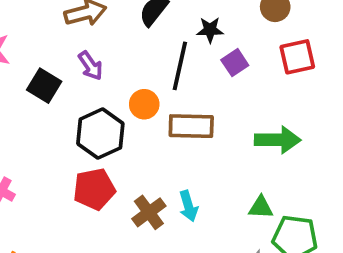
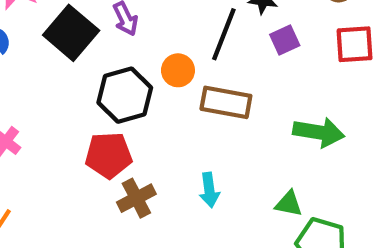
black square: (44, 86) -> (71, 33), size x1.4
brown cross: (149, 212) -> (136, 198), moved

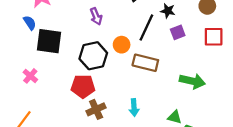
black square: (71, 33) -> (49, 41), moved, turned -36

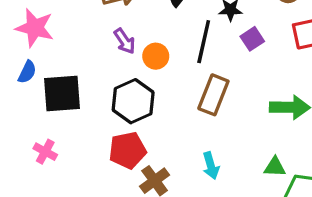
blue semicircle: (30, 23) -> (27, 72), turned 72
orange circle: (122, 45) -> (156, 56), moved
brown rectangle: (145, 63) -> (213, 95), turned -70

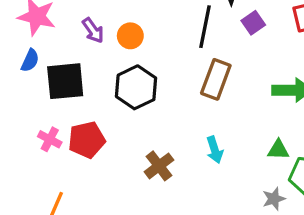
purple arrow: (125, 41) -> (93, 30), moved
orange circle: (156, 56) -> (130, 36), moved
red pentagon: (128, 150) -> (87, 140), moved

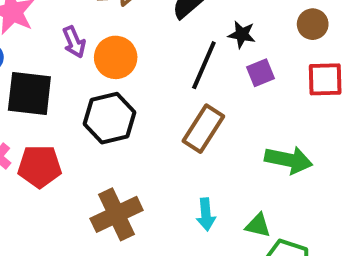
orange circle: (130, 36) -> (116, 57), size x1.4
cyan arrow: (215, 150) -> (206, 214), moved
brown cross: (159, 166) -> (117, 214), size x1.4

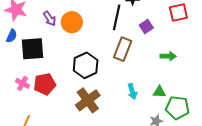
purple square: (261, 73) -> (146, 27), moved
black hexagon: (110, 118) -> (86, 65), moved
green arrow: (289, 160) -> (168, 56), size x0.7

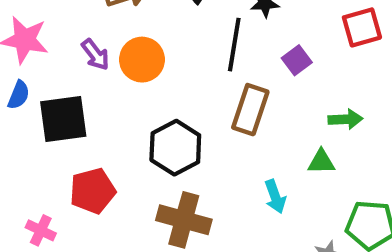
pink cross: (23, 83) -> (41, 230), moved
green triangle: (159, 92) -> (321, 162), moved
brown cross: (88, 100) -> (184, 220), turned -35

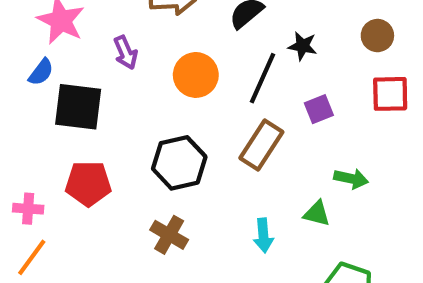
orange circle: (142, 60) -> (196, 75), moved
brown cross: (184, 220) -> (169, 235), size x0.7
pink cross: (41, 230) -> (28, 209), turned -36

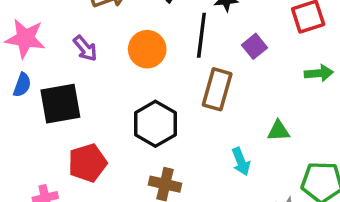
green arrow: (351, 179) -> (319, 73), moved

